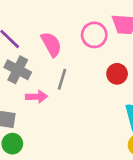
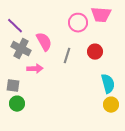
pink semicircle: (51, 44) -> (44, 42), moved
gray line: (62, 79) -> (67, 56), moved

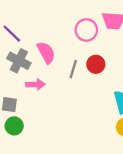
red circle: (95, 52) -> (96, 64), moved

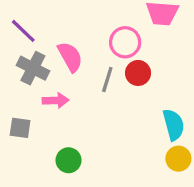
pink circle: (86, 30) -> (125, 42), moved
green circle: (14, 126) -> (69, 160), moved

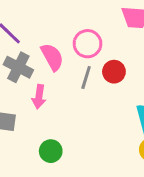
pink circle: (125, 42) -> (88, 44), moved
pink arrow: (56, 100) -> (39, 97), turned 100

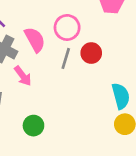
pink arrow: (39, 97) -> (23, 76), turned -45

